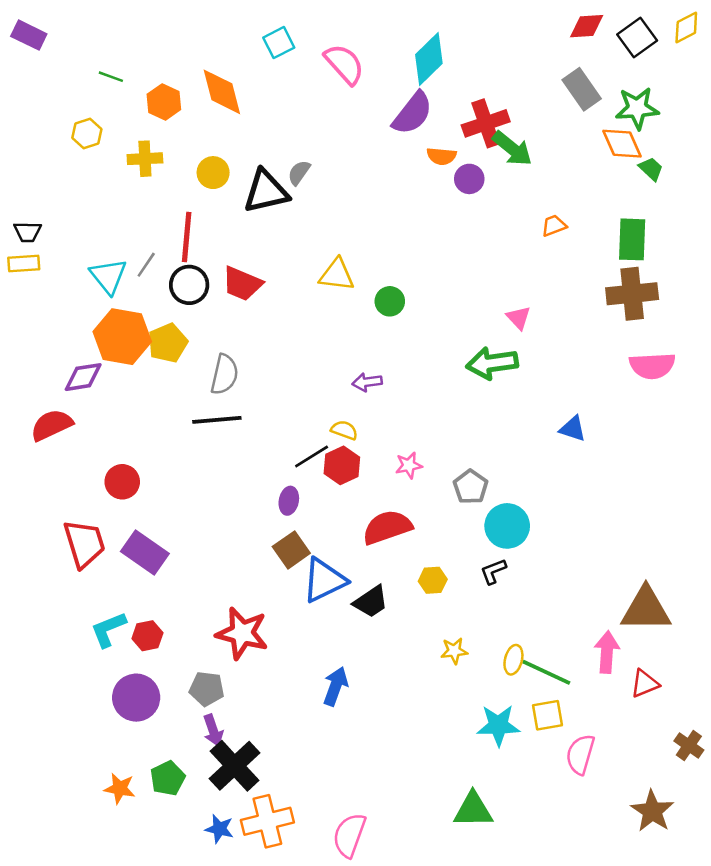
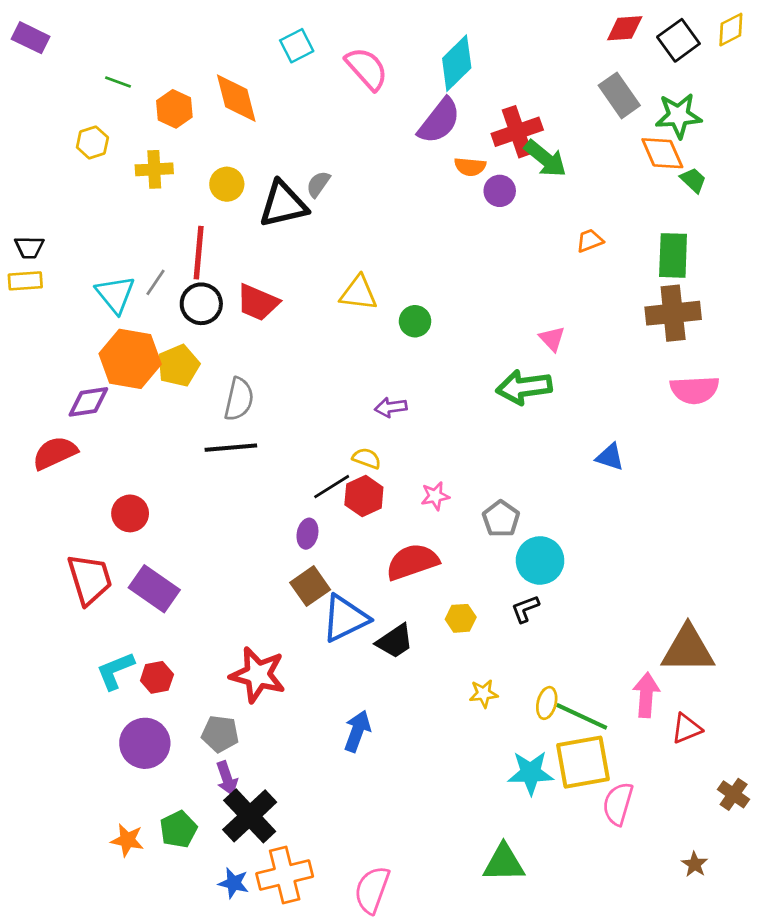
yellow square: (548, 715) -> (583, 762), size x1.6
brown star: (652, 811) -> (695, 864), size x0.6

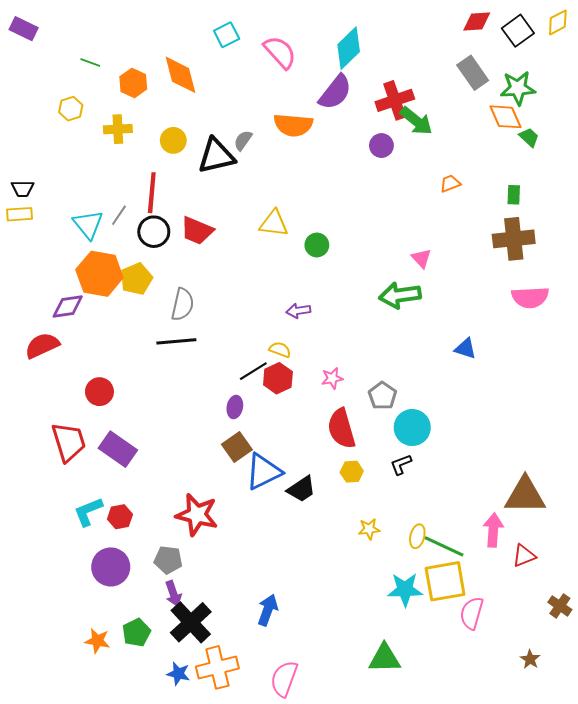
orange semicircle: (470, 167) -> (293, 125), moved, size x1.6
green rectangle: (673, 255) -> (514, 195), size x0.6
red semicircle: (412, 562) -> (341, 429), moved, turned -87
blue arrow: (357, 731) -> (268, 610), moved

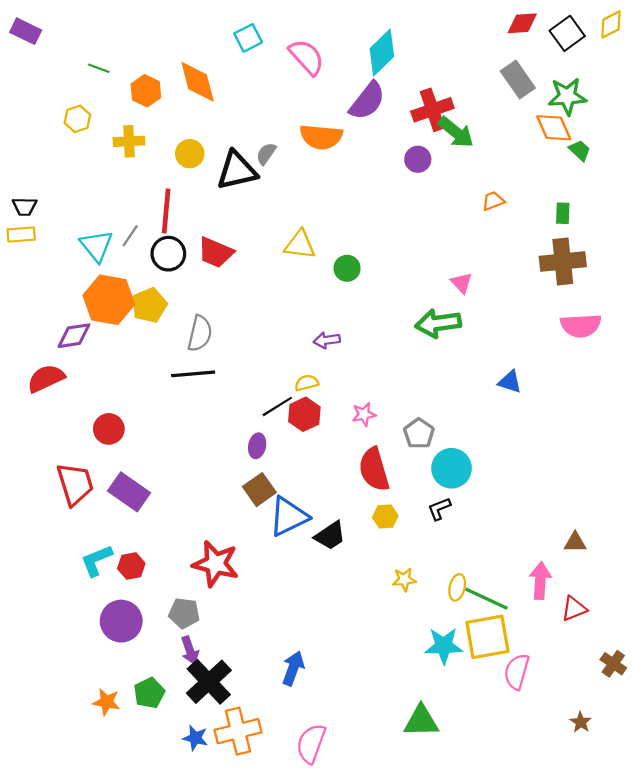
yellow semicircle: (280, 350) -> (307, 383), turned -35
brown triangle: (525, 495) -> (575, 542), size x0.5

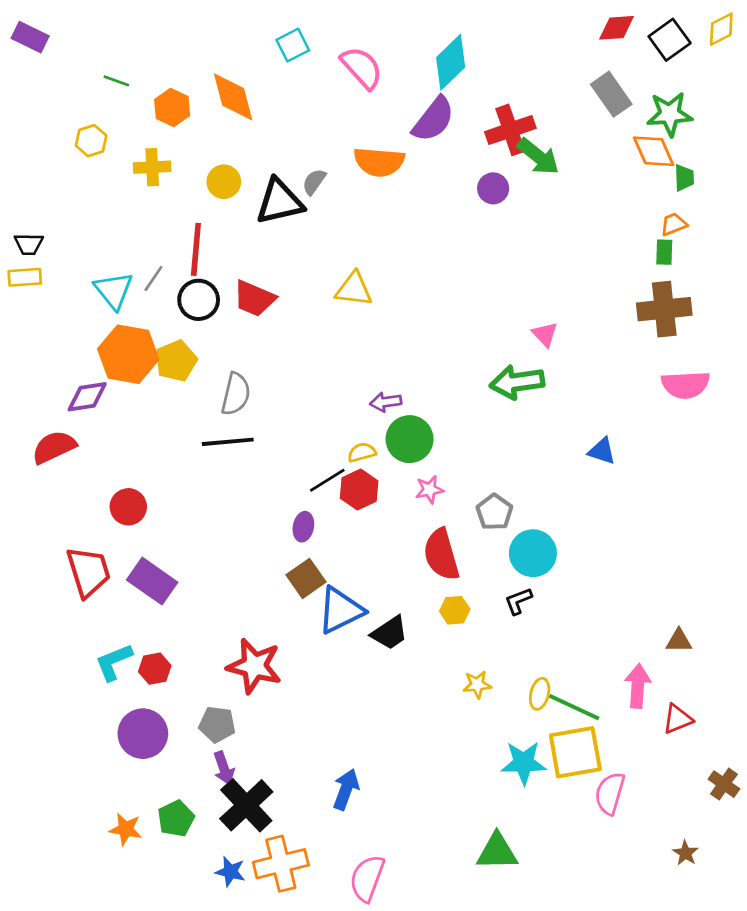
green trapezoid: (580, 150) -> (684, 178), turned 45
orange trapezoid: (493, 201) -> (674, 224), moved
green circle: (347, 268) -> (410, 439), moved, size x1.5

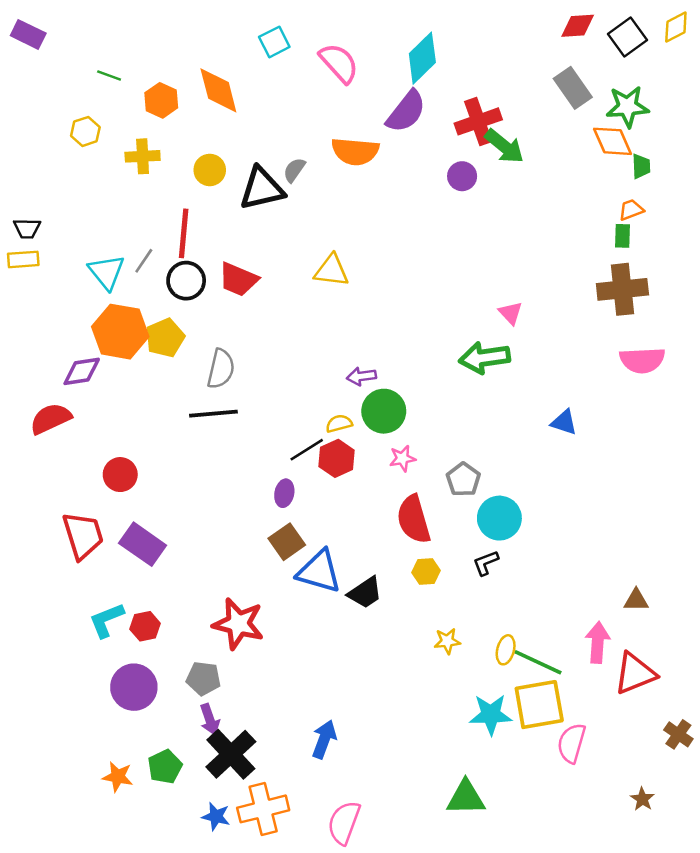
blue triangle: (341, 610) -> (319, 572), turned 42
red triangle: (678, 719) -> (635, 673), size x1.5

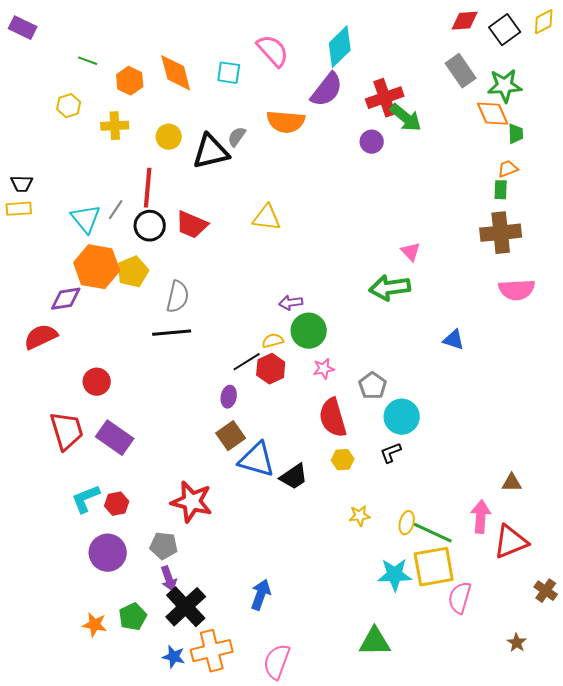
cyan square: (274, 42) -> (229, 73), moved, turned 35

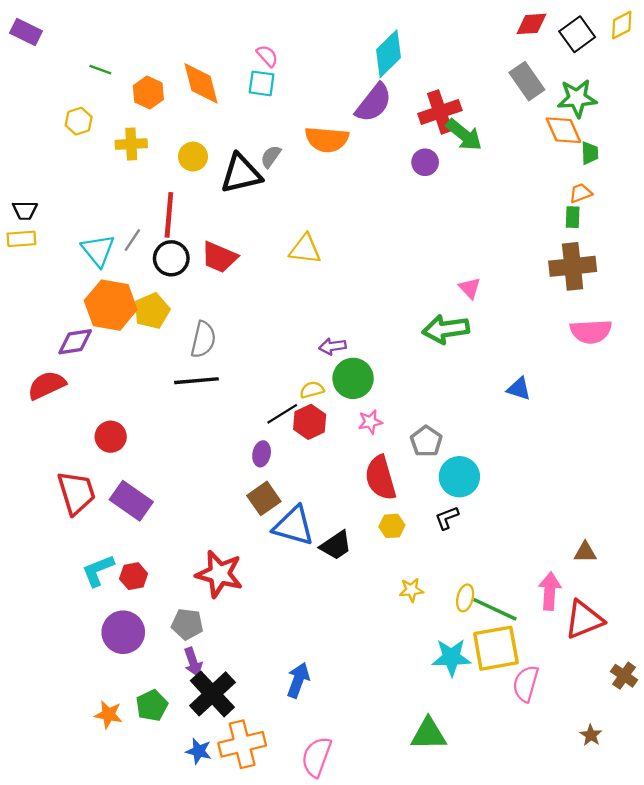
pink semicircle: (273, 51) -> (267, 56), moved, size x0.6

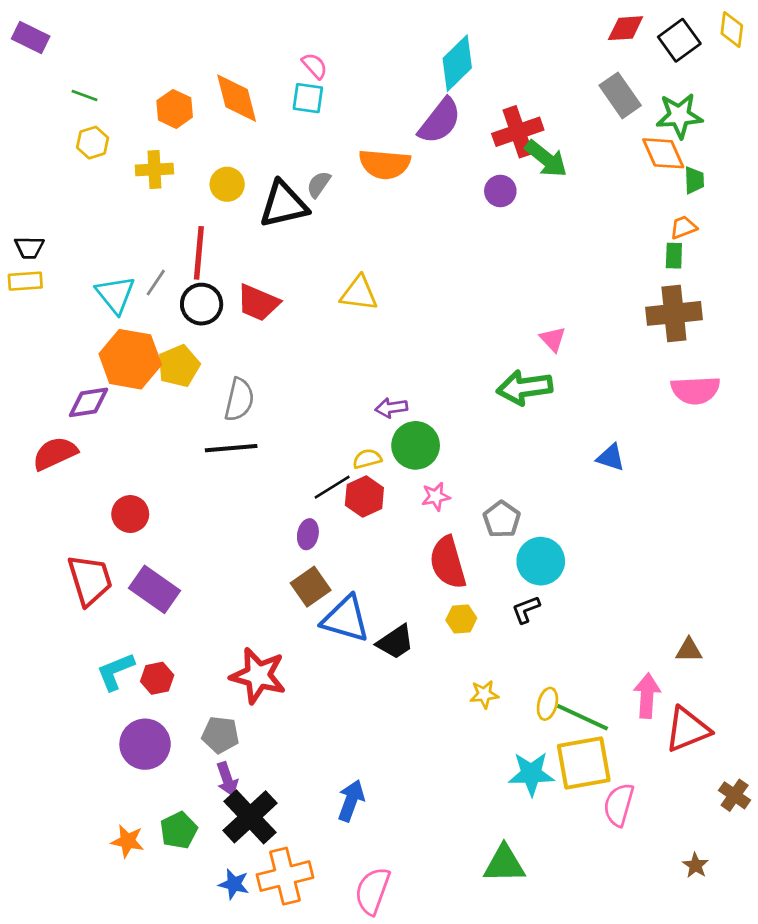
yellow diamond: (622, 25) -> (732, 29), turned -56
green line: (100, 70) -> (84, 95), moved

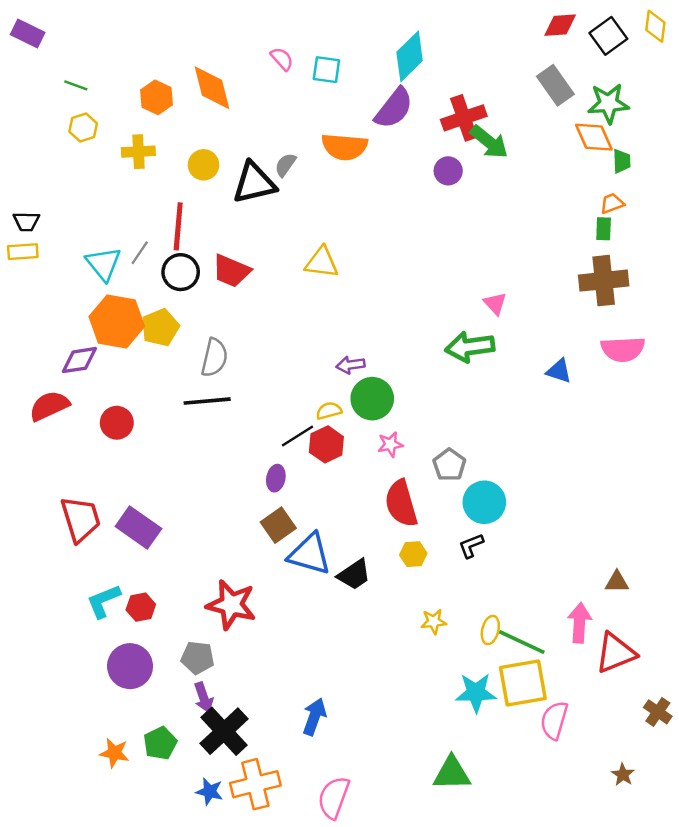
cyan square: (308, 98) -> (326, 70), moved
blue triangle: (611, 457) -> (559, 371), moved
red circle: (130, 514) -> (117, 423), moved

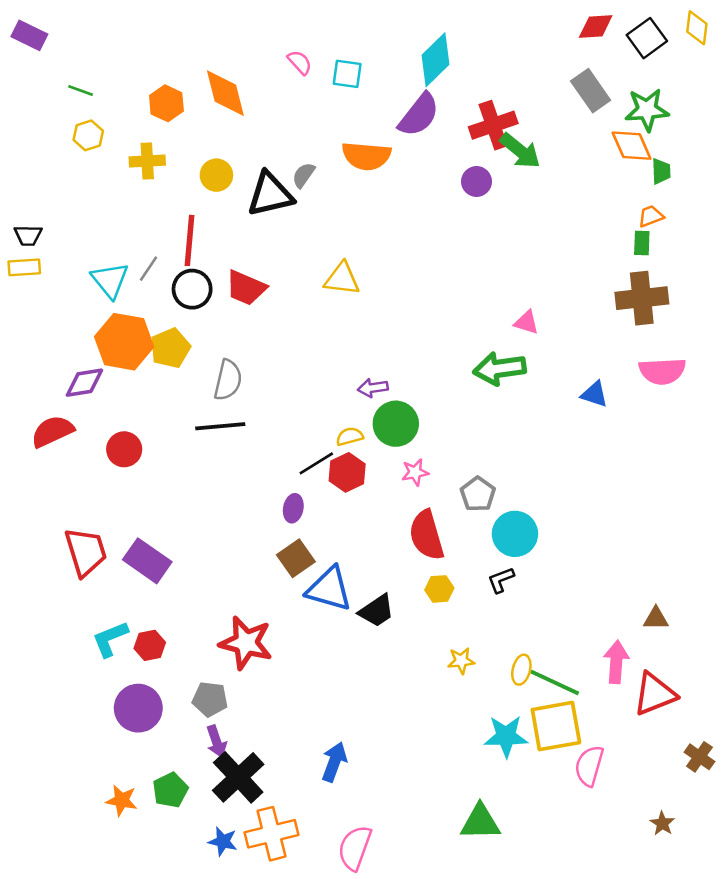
pink triangle: (495, 303) -> (526, 322), turned -30

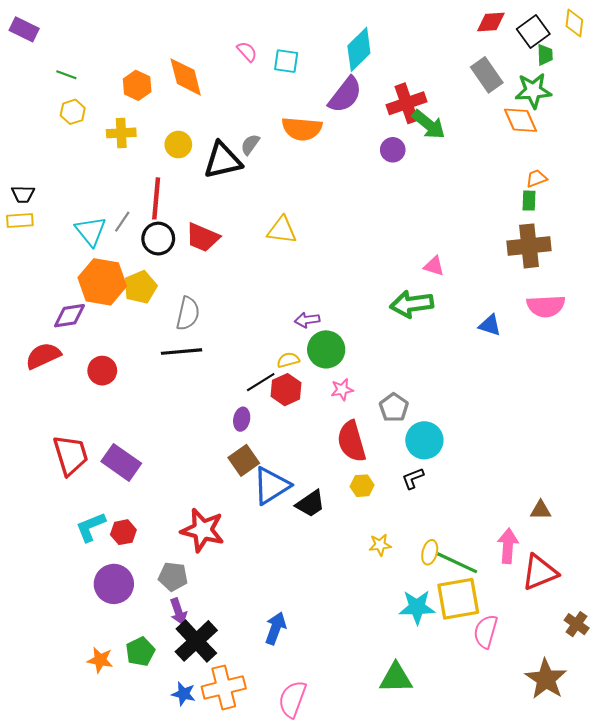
green trapezoid: (661, 171) -> (545, 55), moved
blue triangle: (329, 589) -> (271, 486), turned -48
brown star: (662, 823) -> (546, 679), size x2.0

